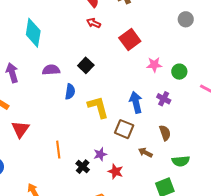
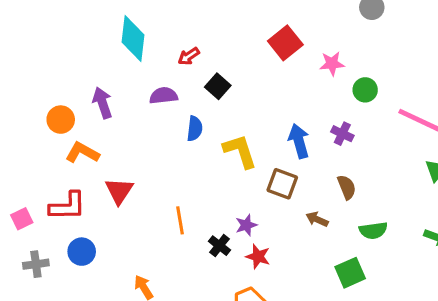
red arrow: (93, 23) -> (189, 56), moved, turned -56
pink star: (154, 65) -> (332, 64), moved
red star: (116, 171) -> (258, 257), moved

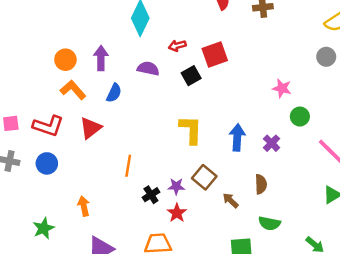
red square: (285, 43) -> (215, 54), moved
blue semicircle: (195, 129) -> (114, 93), moved
brown square: (282, 184) -> (204, 177), moved

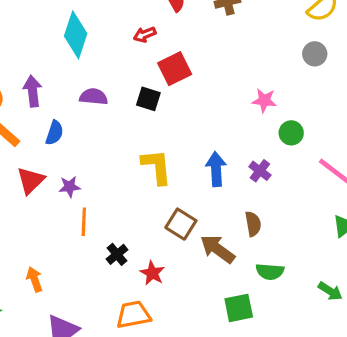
red arrow: (177, 46) -> (145, 34), moved
black square: (191, 76) -> (148, 99), turned -36
purple star: (176, 186) -> (70, 187), moved
brown arrow: (230, 200) -> (218, 249), size x1.6

